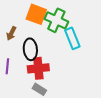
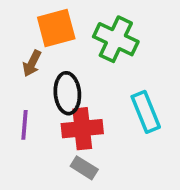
orange square: (36, 14) -> (56, 28), moved, turned -35
cyan rectangle: (72, 38) -> (146, 112), moved

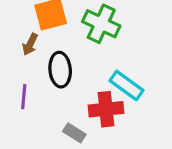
cyan rectangle: (146, 112) -> (127, 85), turned -32
red cross: (82, 129) -> (106, 109), moved

